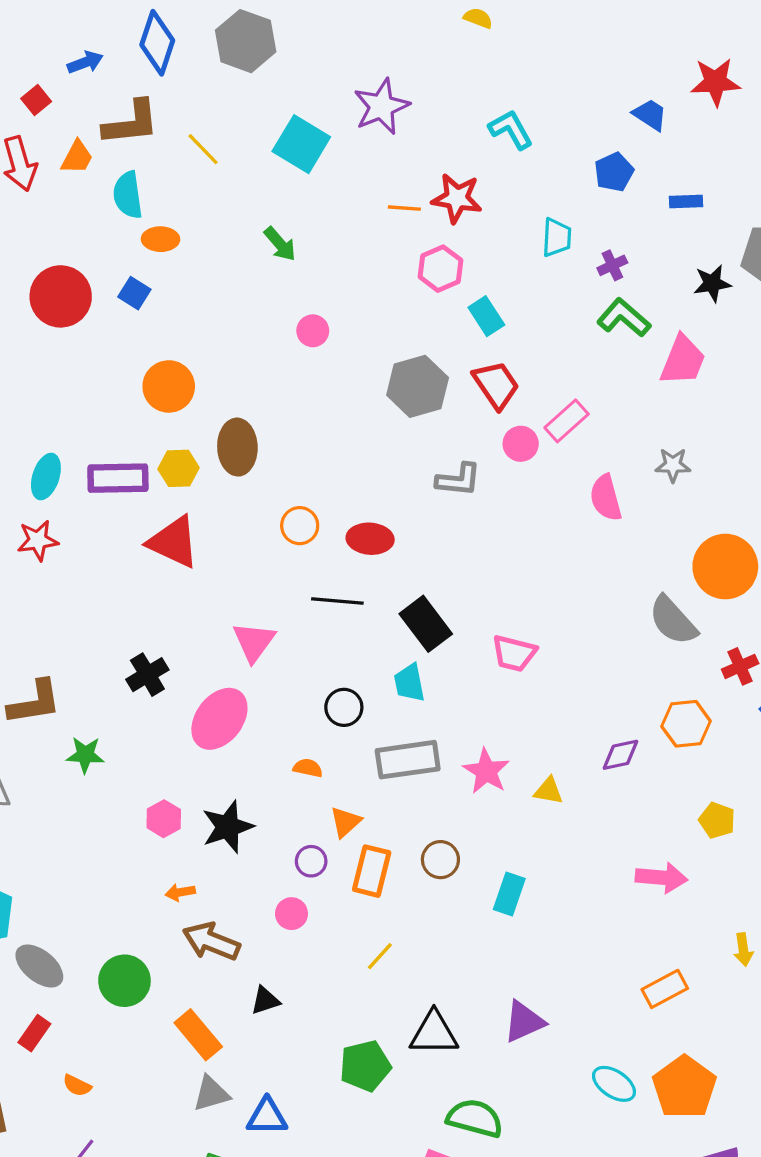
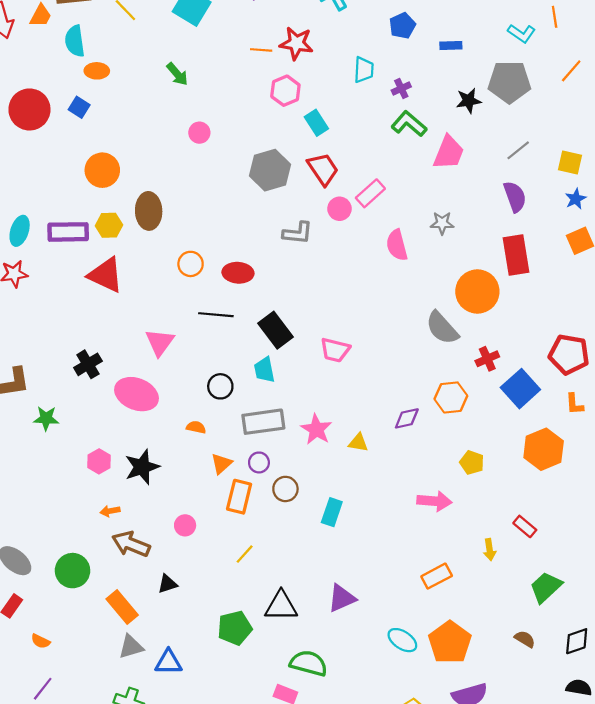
pink ellipse: (219, 719) -> (136, 394), turned 75
purple circle: (311, 861) -> (259, 462), moved

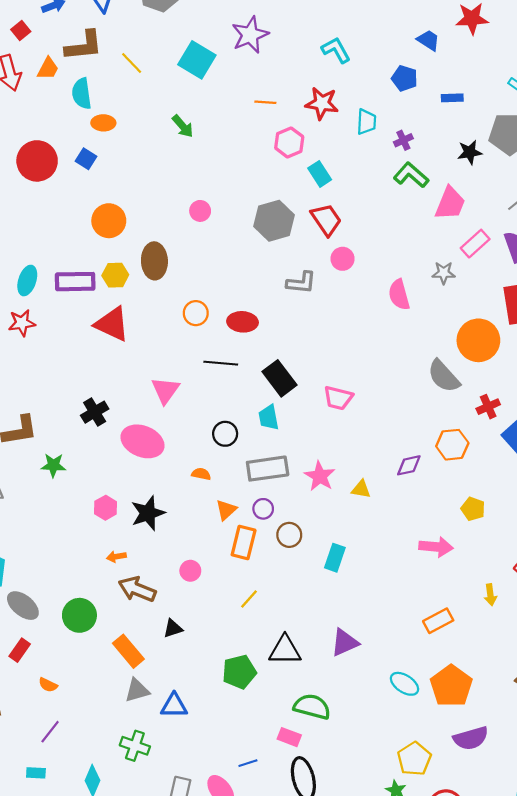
blue pentagon: (402, 26) -> (404, 78), turned -30
red star: (296, 43) -> (322, 103), moved
pink circle: (199, 133) -> (200, 211), moved
pink rectangle: (370, 193) -> (475, 244), moved

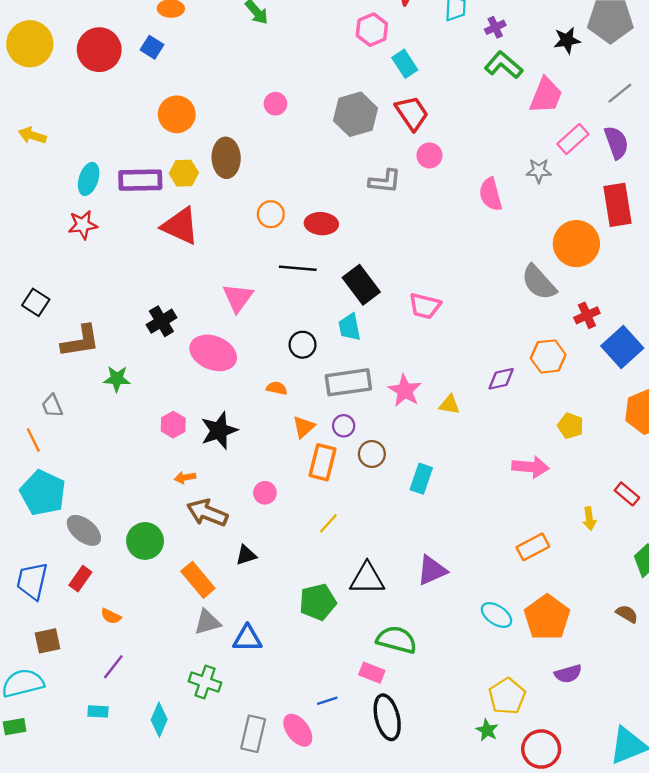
purple semicircle: (471, 738) -> (568, 674), size x0.7

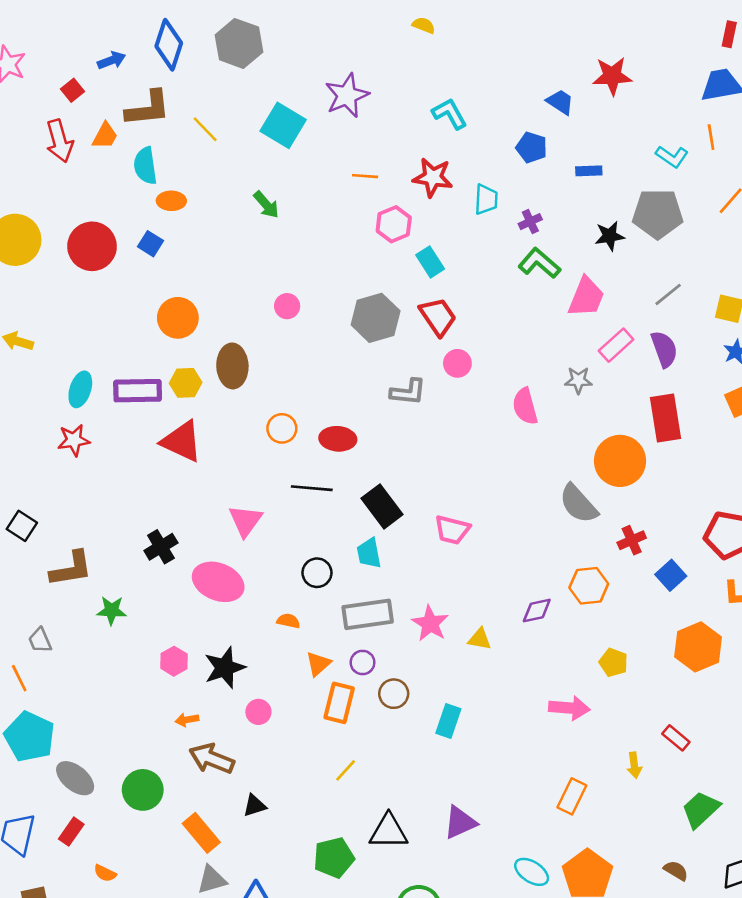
blue square: (622, 347) -> (671, 575), size x0.7
pink circle: (265, 493) -> (258, 712), moved
orange rectangle: (533, 547) -> (572, 796), turned -36

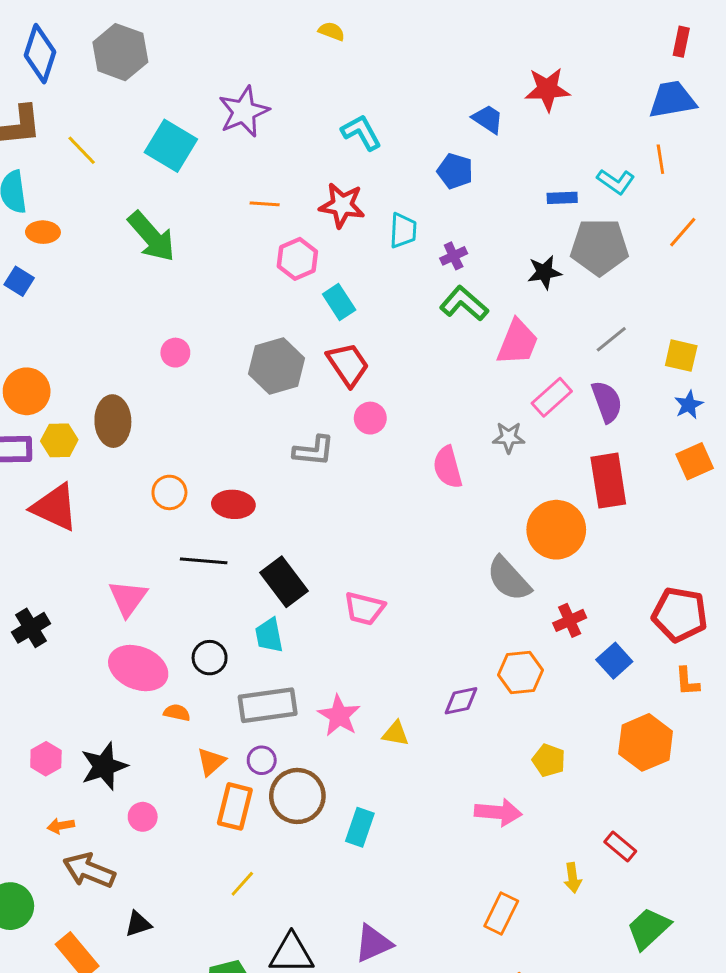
blue rectangle: (589, 171) -> (562, 198), moved
green arrow: (266, 205) -> (152, 237), size x1.6
orange circle: (178, 318) -> (27, 391), moved
pink ellipse: (218, 582) -> (138, 668), moved
brown circle: (394, 694) -> (297, 796), size x1.6

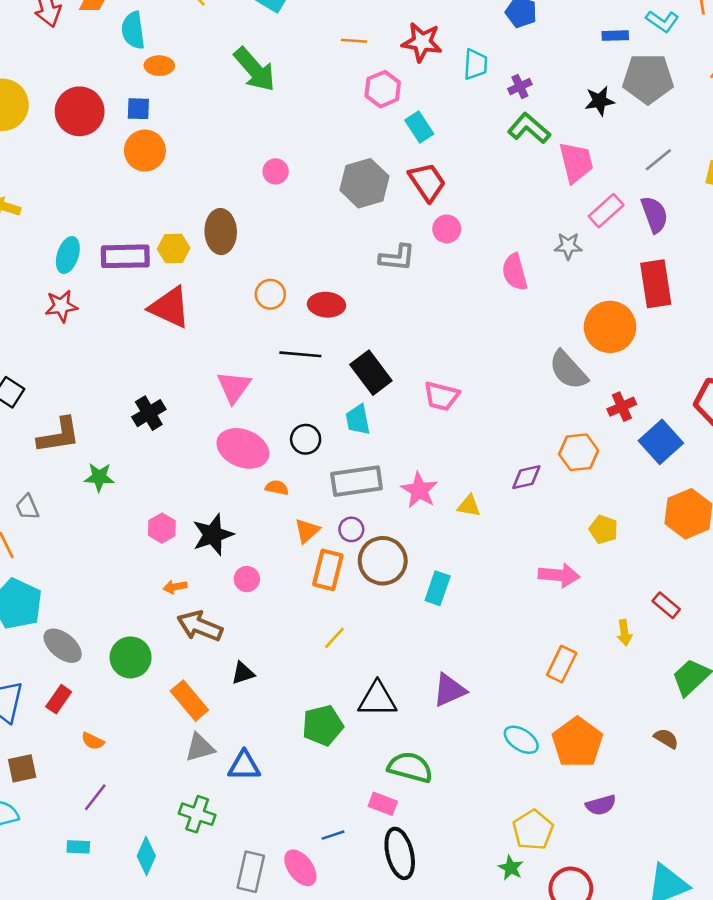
blue square: (19, 281) -> (138, 109), turned -30
pink trapezoid: (518, 342) -> (576, 162), turned -36
orange circle: (27, 391) -> (145, 151), moved
blue square: (614, 661) -> (661, 442), size x1.4

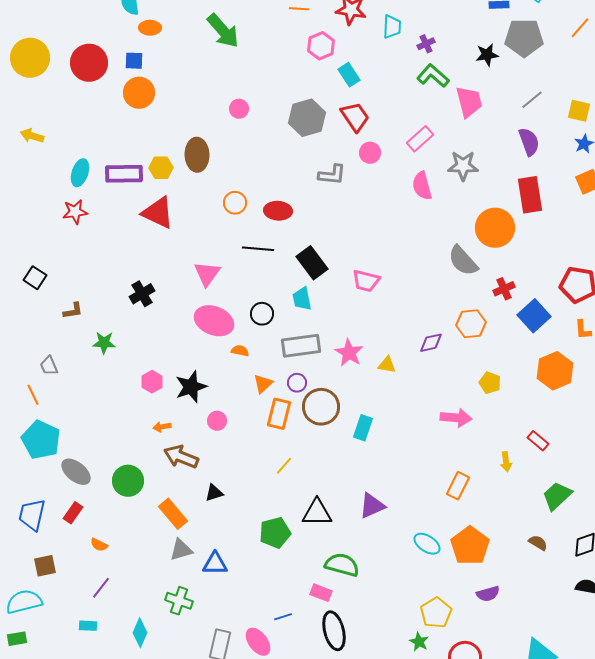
pink rectangle: (606, 211) -> (420, 139), moved
gray star: (568, 246) -> (463, 166), size x1.4
brown L-shape: (59, 435) -> (73, 311), size x0.6

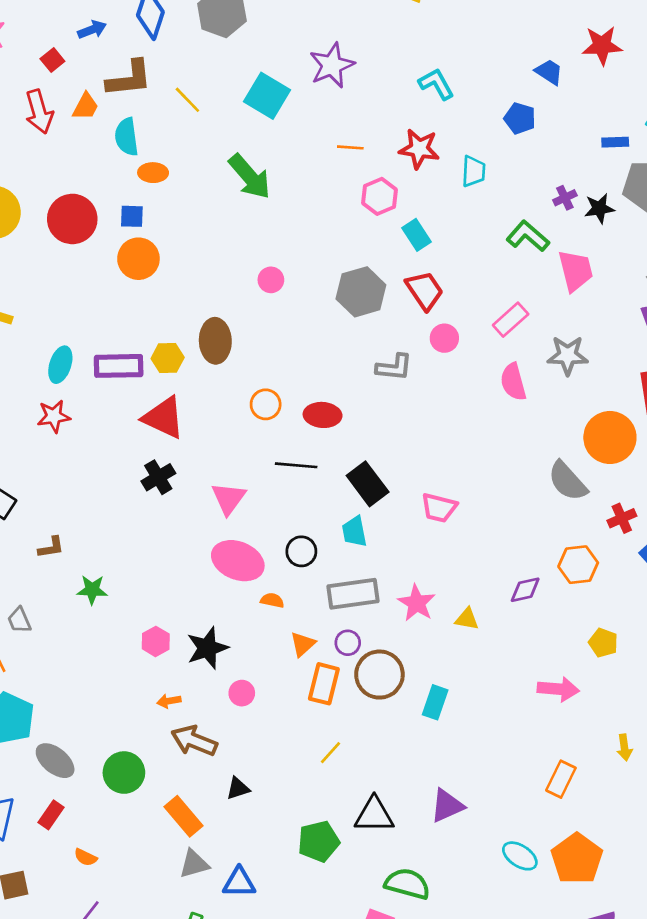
purple cross: (426, 44) -> (565, 198), moved
black cross: (142, 294) -> (158, 477), moved

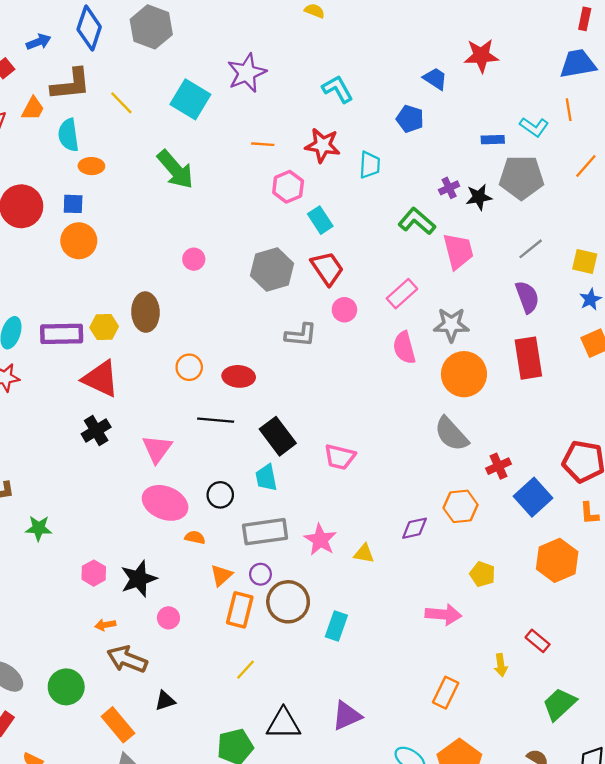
orange circle: (610, 437) -> (464, 374), moved

